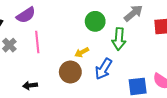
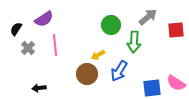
black arrow: (30, 85) -> (39, 88), moved

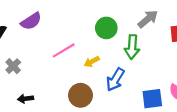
pink line: (55, 45) -> (64, 50), moved, turned 65
gray cross: (28, 48) -> (13, 66), moved
brown circle: (87, 74) -> (80, 95), moved

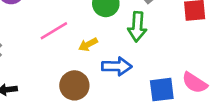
blue arrow: (115, 80) -> (117, 66), turned -120

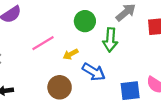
blue arrow: (117, 66) -> (94, 72), turned 30

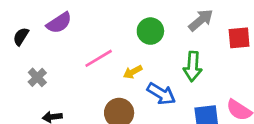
green arrow: (110, 40) -> (193, 66), moved

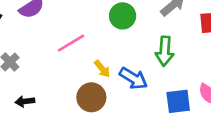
yellow arrow: (133, 72) -> (102, 69), moved, turned -102

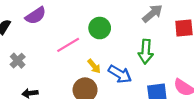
green circle: (123, 16) -> (100, 28), moved

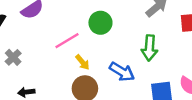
yellow arrow: (94, 66) -> (83, 62), moved

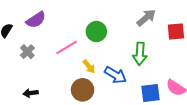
gray cross: (13, 57) -> (27, 52), moved
yellow arrow: (83, 62) -> (89, 67), moved

